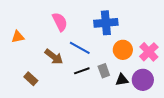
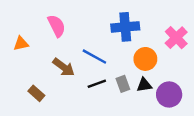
pink semicircle: (60, 22) -> (57, 26), moved
pink cross: (149, 52) -> (176, 38), moved
black triangle: (122, 80) -> (144, 85), moved

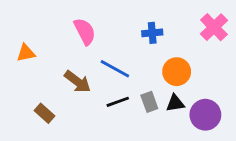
pink semicircle: (57, 26) -> (85, 31), moved
blue cross: (125, 27) -> (152, 33), size x0.6
pink cross: (176, 38) -> (214, 27), moved

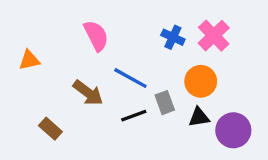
pink cross: (214, 27) -> (214, 36), moved
blue cross: (152, 33) -> (173, 37), turned 30
gray rectangle: (149, 102) -> (165, 103), moved

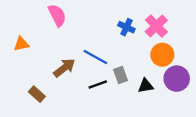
pink semicircle: (96, 36) -> (57, 15), moved
orange circle: (201, 81) -> (162, 55), moved
brown arrow: (88, 93) -> (64, 68), turned -75
purple circle: (233, 130) -> (177, 79), moved

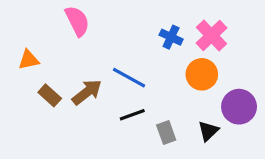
orange circle: (162, 55) -> (202, 74), moved
gray rectangle: (120, 75) -> (166, 133), moved
black triangle: (146, 86) -> (208, 131), moved, turned -35
brown rectangle: (37, 94) -> (50, 95), moved

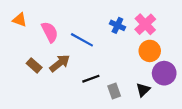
pink semicircle: (77, 21) -> (50, 32), moved
orange triangle: (29, 60) -> (20, 20), moved, turned 32
orange circle: (202, 74) -> (150, 51), moved
blue line: (129, 78) -> (82, 40), moved

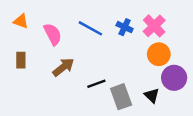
blue line: (82, 40) -> (90, 28), moved
brown rectangle: (34, 65) -> (21, 60), moved, turned 48
black triangle: (143, 90) -> (152, 95), turned -32
gray rectangle: (114, 91) -> (121, 97), size x1.5

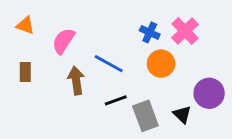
blue line: (90, 28) -> (109, 64), moved
pink semicircle: (53, 34) -> (63, 41), turned -120
orange circle: (159, 54) -> (161, 64), moved
brown arrow: (63, 67) -> (76, 81), turned -60

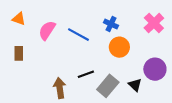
pink cross: (185, 31) -> (154, 23), moved
blue line: (109, 64) -> (78, 35), moved
brown arrow: (76, 81) -> (60, 88), moved
gray rectangle: (145, 116) -> (108, 86), turned 60

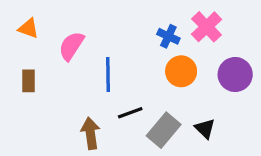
pink cross: (154, 23) -> (207, 27), moved
blue line: (78, 35) -> (108, 75), moved, turned 60
purple circle: (155, 69) -> (235, 75), moved

